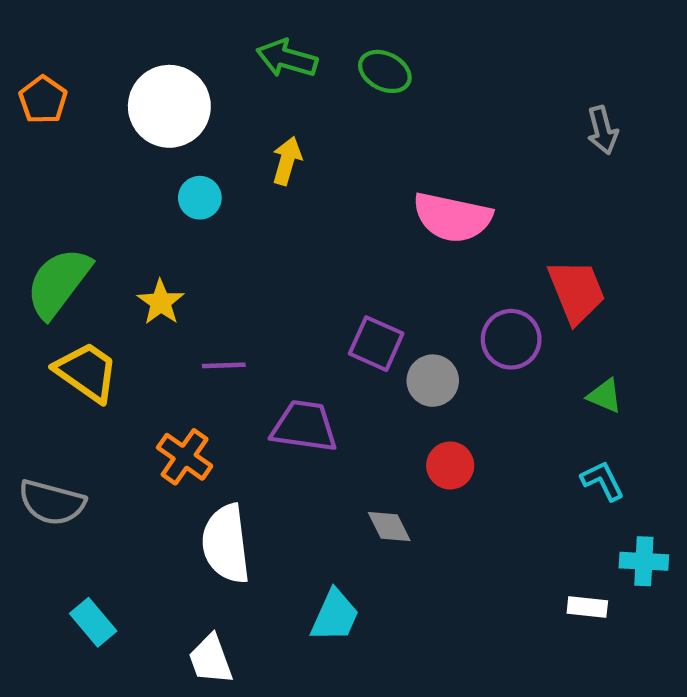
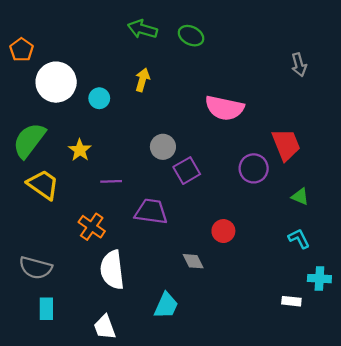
white circle: (169, 106) -> (56, 82), moved
purple square: (376, 344) -> (187, 171), turned 36
gray circle: (433, 381) -> (163, 147), moved
gray semicircle: (52, 502) -> (36, 268), moved
cyan rectangle: (93, 622) -> (46, 309), turned 40

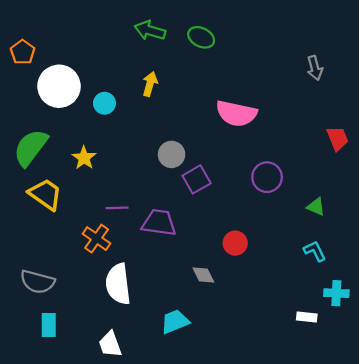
red trapezoid: (286, 145) -> (338, 139), moved, size x0.7
purple line: (111, 181) -> (117, 208), moved
cyan trapezoid: (166, 305) -> (175, 322), turned -136

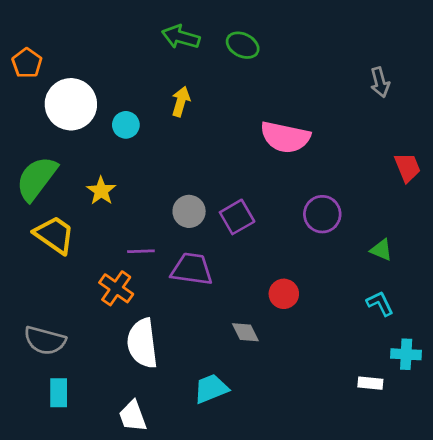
gray circle: (172, 154) -> (189, 211), moved

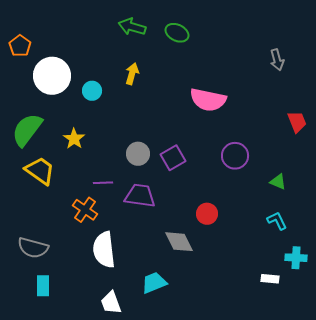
gray diamond: (245, 332) -> (179, 242), size x1.4
white trapezoid: (133, 416) -> (111, 303), moved

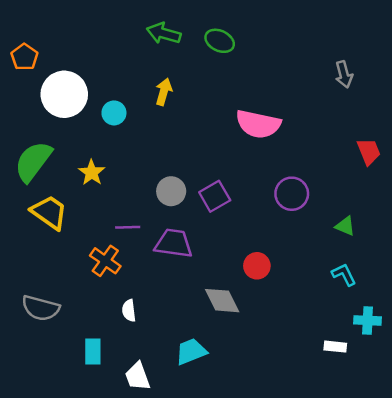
white semicircle: (104, 250) -> (129, 311), size x0.5
cyan rectangle: (43, 286) -> (93, 352), moved

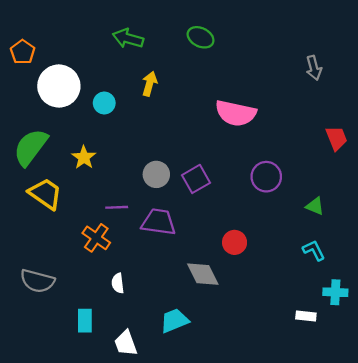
green arrow: (164, 33) -> (128, 38), moved

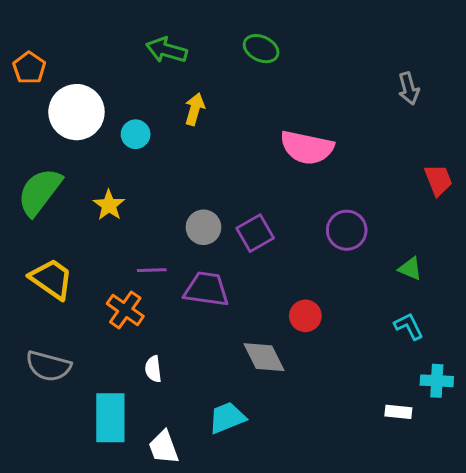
yellow trapezoid: (45, 194) -> (51, 279), moved
cyan rectangle: (85, 321) -> (110, 418), size x1.6

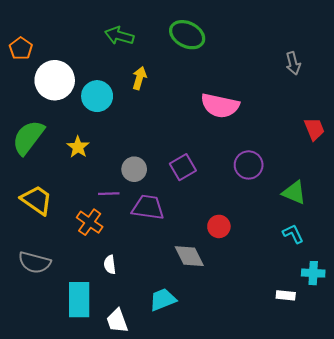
green ellipse: (261, 49) -> (187, 35), size x1.4
cyan circle: (136, 134) -> (97, 96), size x1.5
gray circle: (203, 227) -> (134, 169), moved
green triangle: (410, 269) -> (294, 193), size x1.4

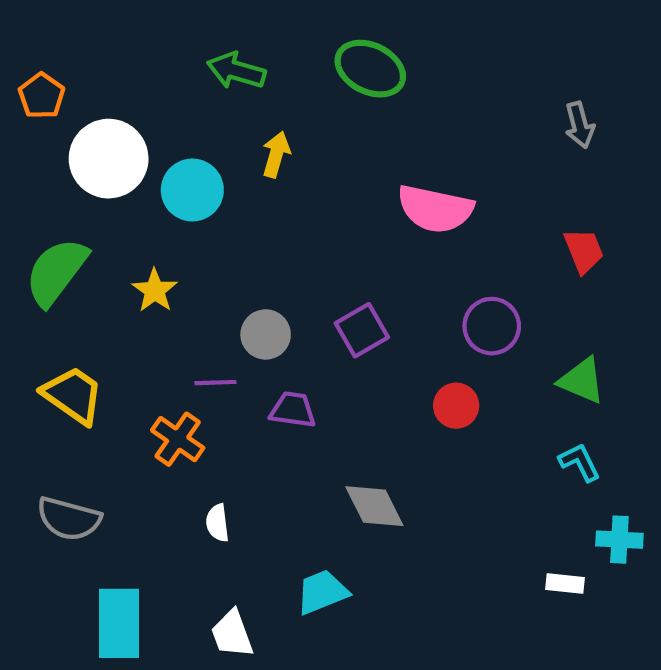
red trapezoid: (314, 129) -> (584, 251), moved
purple trapezoid: (148, 207) -> (293, 410), size x0.7
red circle: (219, 226) -> (456, 406), moved
cyan rectangle: (79, 300) -> (119, 623), moved

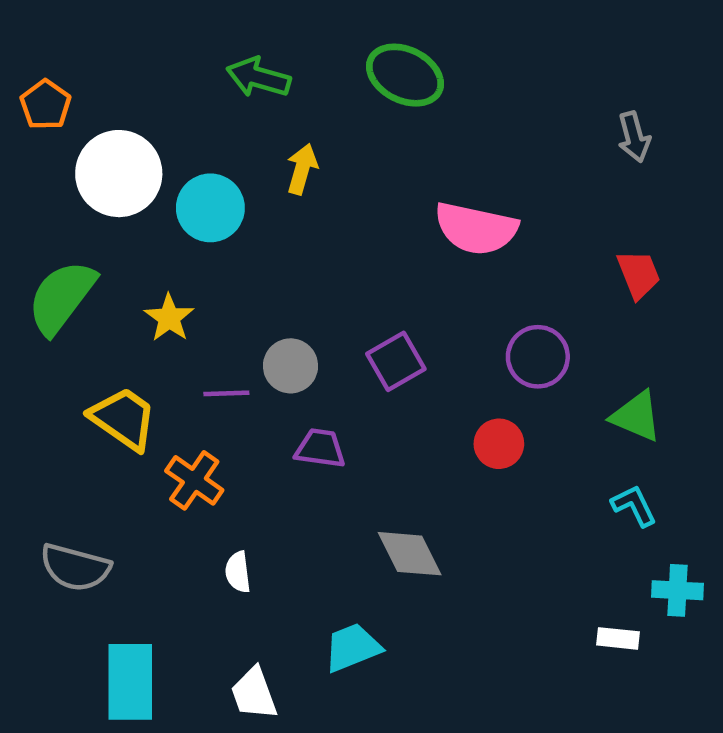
purple line: (215, 383) -> (226, 393), moved
yellow trapezoid: (73, 395) -> (123, 419), moved

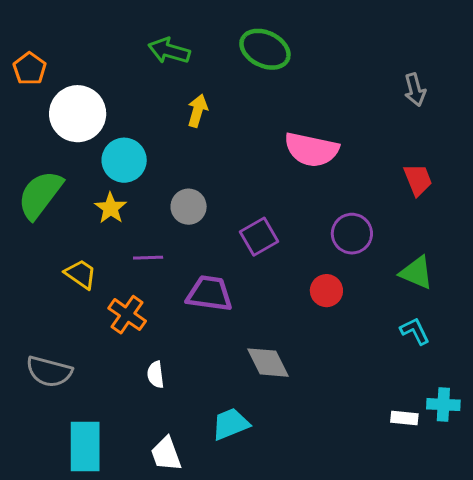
cyan circle: (210, 208) -> (124, 160), moved
gray circle: (291, 366) -> (189, 207), moved
yellow trapezoid: (123, 419) -> (81, 274), size x0.7
purple trapezoid: (320, 448) -> (210, 294), size x1.4
cyan cross: (678, 590) -> (443, 405), moved

